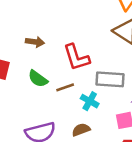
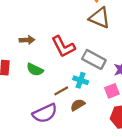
gray rectangle: (110, 79) -> (94, 59), turned 35
brown line: (65, 87) -> (61, 91), moved

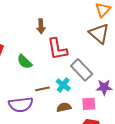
brown arrow: (27, 40) -> (41, 26), moved, turned 72
brown semicircle: (78, 105) -> (64, 107), moved

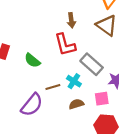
brown arrow: (41, 26) -> (71, 20), moved
purple semicircle: (21, 105) -> (32, 105), turned -40

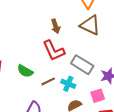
brown line: (53, 87) -> (48, 81), moved

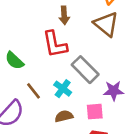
brown line: (48, 81) -> (34, 91), moved, turned 64

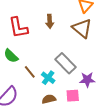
red L-shape: (55, 44) -> (18, 28), moved
brown line: (34, 91) -> (30, 72), moved

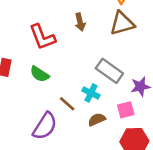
brown triangle: (82, 28) -> (122, 23), turned -45
brown line: (30, 72) -> (67, 104), moved

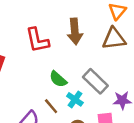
brown arrow: (80, 22) -> (75, 31), size x1.5
green semicircle: (40, 74) -> (58, 79), moved

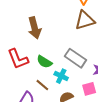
brown arrow: (75, 31) -> (35, 28), moved
red L-shape: (37, 40) -> (18, 59), moved

